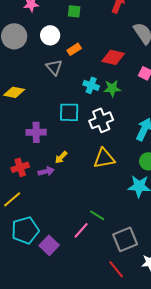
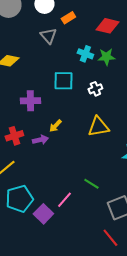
white cross: (101, 120) -> (95, 89), size x0.6
pink line: (81, 230) -> (64, 200), moved

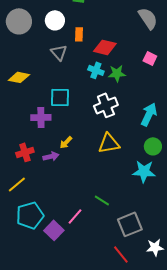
orange rectangle: (68, 18) -> (79, 34), turned -56
red diamond: (107, 26) -> (105, 47), moved
cyan square: (63, 81) -> (60, 97), moved
white cross: (95, 89) -> (106, 105), size x1.6

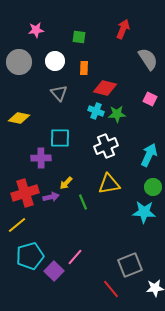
orange rectangle: (79, 34) -> (84, 68), moved
red cross: (25, 152) -> (25, 193), size x1.5
green line: (102, 200) -> (83, 202), moved, turned 35
red line: (121, 254) -> (111, 289), moved

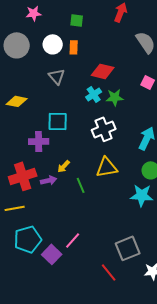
orange rectangle: (84, 68) -> (74, 47), moved
cyan cross: (96, 111) -> (94, 94), turned 35
yellow line: (17, 225) -> (15, 208), turned 30

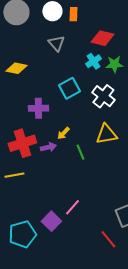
cyan square: (58, 121) -> (69, 88), moved, turned -30
white cross: (104, 129) -> (103, 96), turned -30
cyan pentagon: (28, 239) -> (22, 234), moved

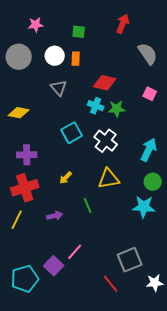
cyan cross: (93, 61) -> (96, 106), turned -35
purple cross: (38, 108) -> (27, 155), moved
purple arrow: (48, 147) -> (55, 216), moved
green line: (80, 152) -> (88, 206), moved
yellow line: (14, 175) -> (17, 220), turned -54

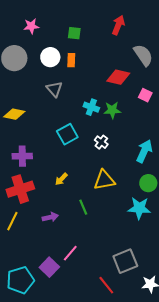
red diamond: (105, 83) -> (118, 77), moved
white cross: (106, 141) -> (101, 142), size x0.6

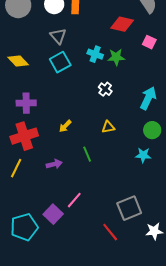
yellow diamond: (14, 114) -> (18, 61), turned 35
cyan square: (67, 134) -> (60, 62), moved
yellow triangle: (104, 180) -> (108, 127), size x0.6
cyan star: (139, 208) -> (143, 155), size x0.7

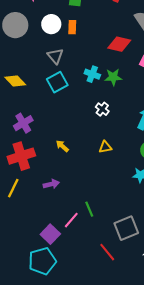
purple cross: (26, 103) -> (23, 123), turned -30
yellow arrow: (65, 126) -> (62, 146), turned 88
green line: (87, 154) -> (89, 209), moved
cyan pentagon: (24, 227) -> (42, 261), moved

